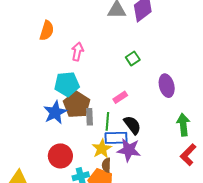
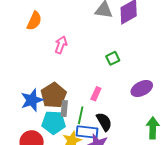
cyan pentagon: (67, 84) -> (54, 122), moved
purple ellipse: (167, 86) -> (142, 89), turned 70
pink rectangle: (120, 97) -> (96, 94), turned -40

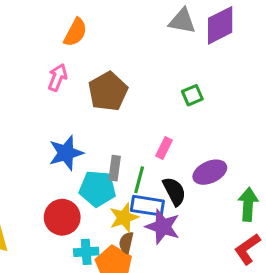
pink arrow: (61, 45) -> (58, 77), moved
purple ellipse: (142, 89) -> (210, 172), moved
brown pentagon: (54, 95) -> (108, 91), moved

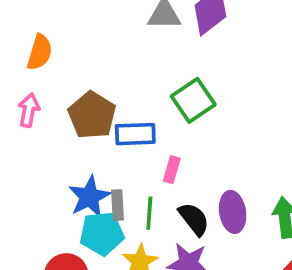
green square: (192, 95) -> (193, 100), size x1.6
blue star: (66, 153) -> (89, 197), moved
purple ellipse: (210, 172) -> (233, 212), moved, turned -64
blue rectangle: (147, 206) -> (135, 134), moved

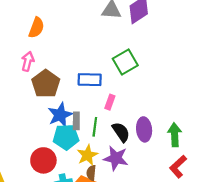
brown pentagon: (92, 115) -> (46, 84), moved

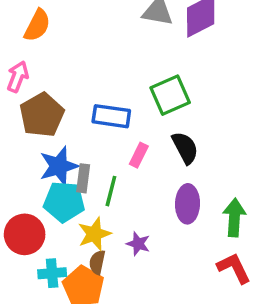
black semicircle: (121, 132) -> (185, 148), moved
purple star: (116, 158) -> (138, 244), size x0.6
red L-shape: (178, 167) -> (234, 268), turned 100

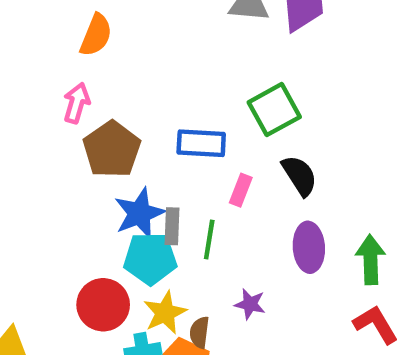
yellow star: (94, 234) -> (165, 313), moved

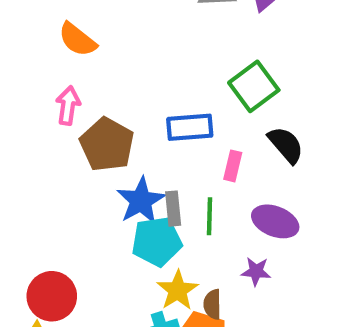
orange semicircle: (96, 35) -> (77, 40), turned 114
purple ellipse: (309, 247) -> (275, 221), moved, turned -57
red circle: (103, 305) -> (52, 296), moved

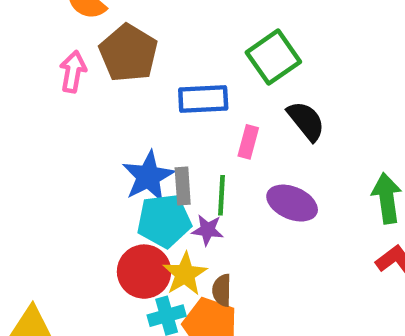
brown pentagon: (107, 144) -> (128, 53), moved
purple star: (256, 271) -> (208, 230), moved
red circle: (52, 296) -> (144, 272), moved

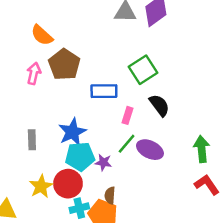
gray rectangle: (183, 186) -> (32, 140), moved
green line: (222, 195) -> (127, 144), moved, turned 35
yellow star: (185, 274) -> (41, 186), moved

